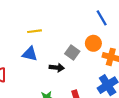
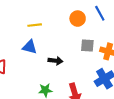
orange circle: (93, 43) -> (78, 19), moved
gray square: (72, 52) -> (87, 46), moved, turned -32

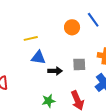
gray square: (87, 46) -> (79, 64), moved
blue triangle: (30, 47) -> (38, 58), moved

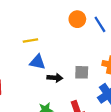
orange circle: (72, 27) -> (77, 19), moved

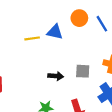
blue triangle: (37, 62) -> (55, 32), moved

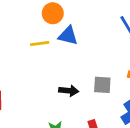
orange circle: (79, 18) -> (53, 13), moved

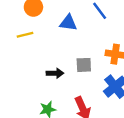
blue triangle: (68, 36) -> (68, 23), moved

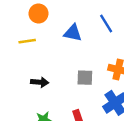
black arrow: (55, 73) -> (40, 82), moved

